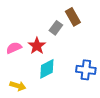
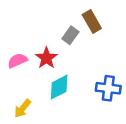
yellow arrow: (18, 86) -> (22, 108), turned 112

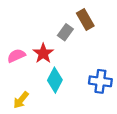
cyan diamond: (59, 87) -> (55, 80), turned -35

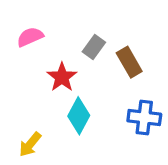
brown rectangle: (85, 19) -> (129, 62), moved
pink semicircle: (16, 56) -> (30, 37), moved

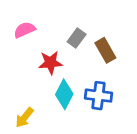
red star: (62, 77) -> (51, 63), turned 30
blue cross: (144, 118) -> (99, 96), moved

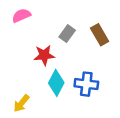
pink semicircle: (24, 30) -> (21, 16), moved
brown rectangle: (105, 50) -> (100, 35), moved

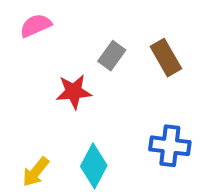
cyan diamond: (56, 83) -> (94, 166), moved
blue cross: (86, 84) -> (170, 146), moved

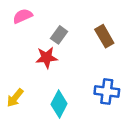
gray rectangle: (112, 56) -> (59, 35), moved
yellow arrow: (36, 172) -> (15, 98), moved

